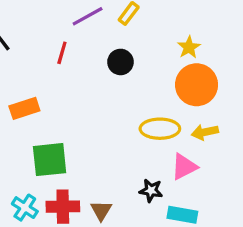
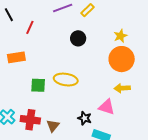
red line: (62, 53) -> (30, 27), moved
yellow ellipse: (160, 129) -> (66, 80), moved
green square: (50, 160) -> (38, 85), moved, size x0.7
pink triangle: (184, 167) -> (107, 107), turned 36

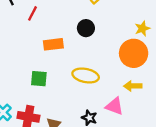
yellow star: (120, 36) -> (142, 28), moved
orange rectangle: (16, 57) -> (53, 44), moved
yellow ellipse: (66, 80) -> (86, 76), moved

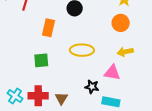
orange rectangle: (53, 44) -> (49, 28), turned -60
orange circle: (134, 53) -> (121, 23), size x0.7

